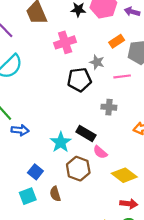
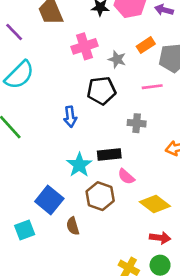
gray star: (97, 62) -> (117, 59), moved
blue arrow: (20, 130) -> (70, 117), moved, turned 77
black rectangle: (86, 134) -> (109, 154), turned -36
blue square: (35, 172) -> (49, 200), size x1.5
cyan square: (28, 196) -> (25, 230), moved

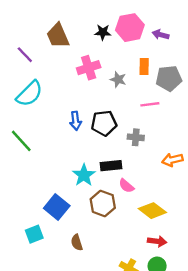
orange rectangle: (146, 45) -> (144, 66), turned -56
black pentagon: (101, 91) -> (104, 123), moved
blue arrow: (70, 117) -> (76, 121), moved
brown semicircle: (73, 226) -> (77, 242), moved

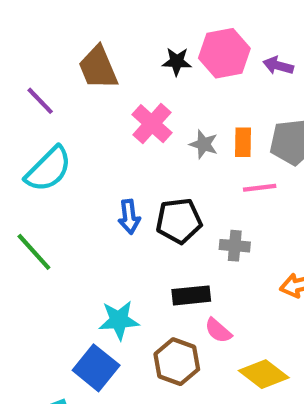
orange rectangle: (144, 66) -> (243, 142), moved
pink cross: (89, 68) -> (152, 124), turned -30
cyan star: (84, 175) -> (119, 320), moved, turned 30

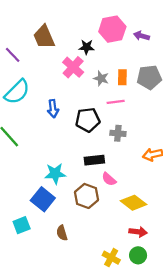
black star: (177, 62) -> (87, 47), moved
pink line: (260, 188) -> (116, 102), moved
blue arrow: (129, 217) -> (53, 109), moved

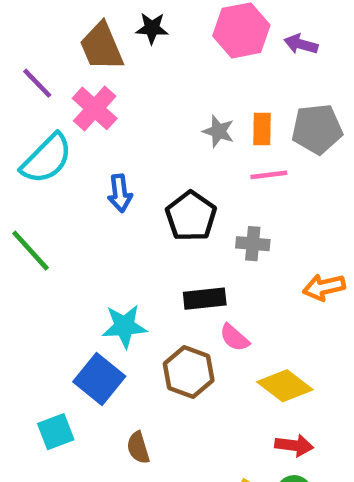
black star: (87, 47) -> (152, 28), moved
pink cross: (73, 67) -> (95, 108), moved
pink line: (116, 102) -> (269, 175), moved
black pentagon: (88, 120) -> (191, 216), turned -30

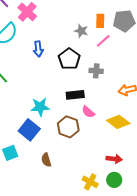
gray star: (218, 131) -> (81, 31), moved
pink line: (269, 175) -> (103, 41), turned -35
yellow diamond: (285, 386) -> (118, 122), moved

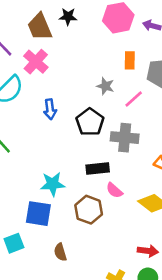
orange rectangle: (100, 21) -> (130, 60), moved
gray cross: (96, 71) -> (125, 138), size x1.5
blue square: (29, 130) -> (38, 214), turned -30

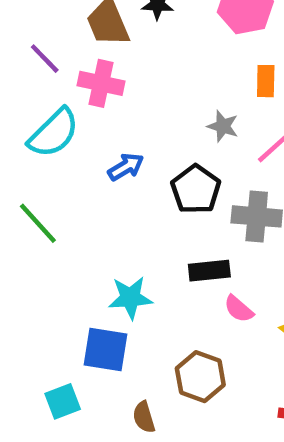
pink cross: (36, 62) -> (101, 83), turned -30
blue arrow: (50, 109) -> (126, 167), turned -114
brown hexagon: (89, 210) -> (200, 377), moved

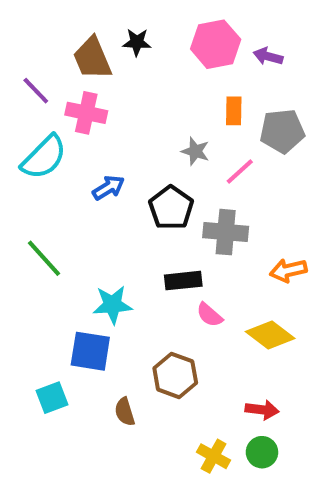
green line: (38, 223) -> (44, 258), moved

